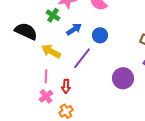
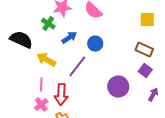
red arrow: (66, 86) -> (61, 95), size x1.5

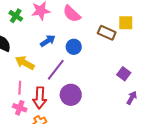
green cross: (48, 24) -> (16, 16), moved
brown rectangle: (144, 50) -> (107, 33), moved
purple circle: (118, 87) -> (71, 95), moved
pink cross: (41, 105) -> (20, 108), turned -32

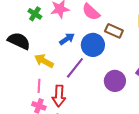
brown rectangle: (107, 33) -> (114, 31), moved
blue circle: (74, 47) -> (93, 45), size x1.5
purple circle: (71, 95) -> (115, 81), moved

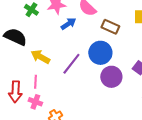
blue arrow: (67, 39) -> (68, 24), moved
blue circle: (93, 45) -> (100, 53), moved
red arrow: (59, 96) -> (15, 92), moved

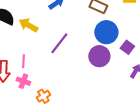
blue circle: (100, 53) -> (106, 32), moved
yellow arrow: (40, 57) -> (28, 25), moved

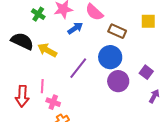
blue circle: (106, 32) -> (110, 57), moved
pink cross: (23, 81) -> (53, 102), moved

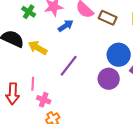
brown rectangle: (117, 31) -> (108, 18), moved
blue circle: (110, 57) -> (119, 55), moved

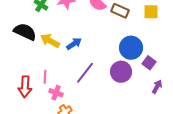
blue arrow: (66, 26) -> (74, 44), moved
purple line: (69, 66) -> (85, 73), moved

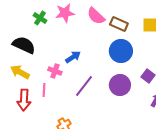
yellow arrow: (50, 41) -> (20, 72), moved
blue circle: (131, 48) -> (121, 51), moved
pink cross: (56, 93) -> (55, 71), moved

